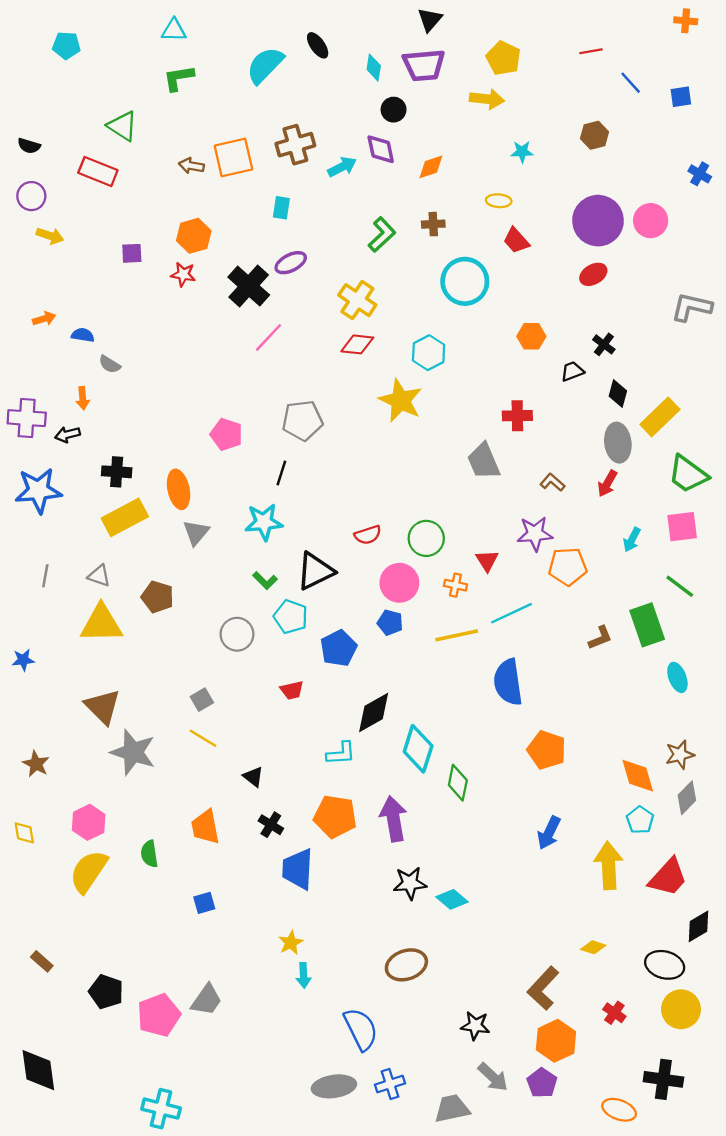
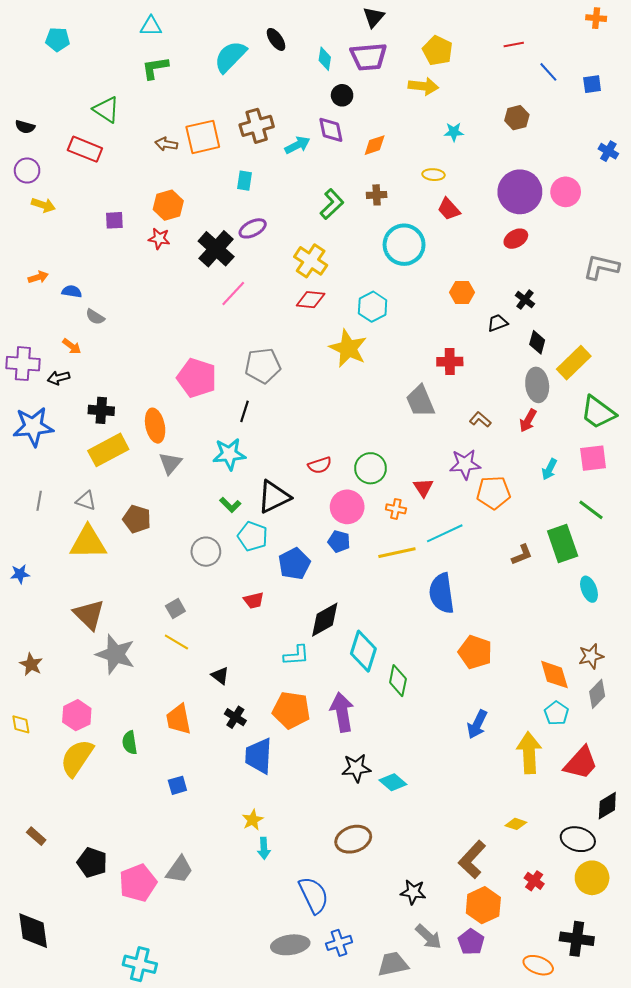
orange arrow: (83, 398) -> (72, 346), turned -48
pink pentagon: (226, 434) -> (197, 378), size x1.4

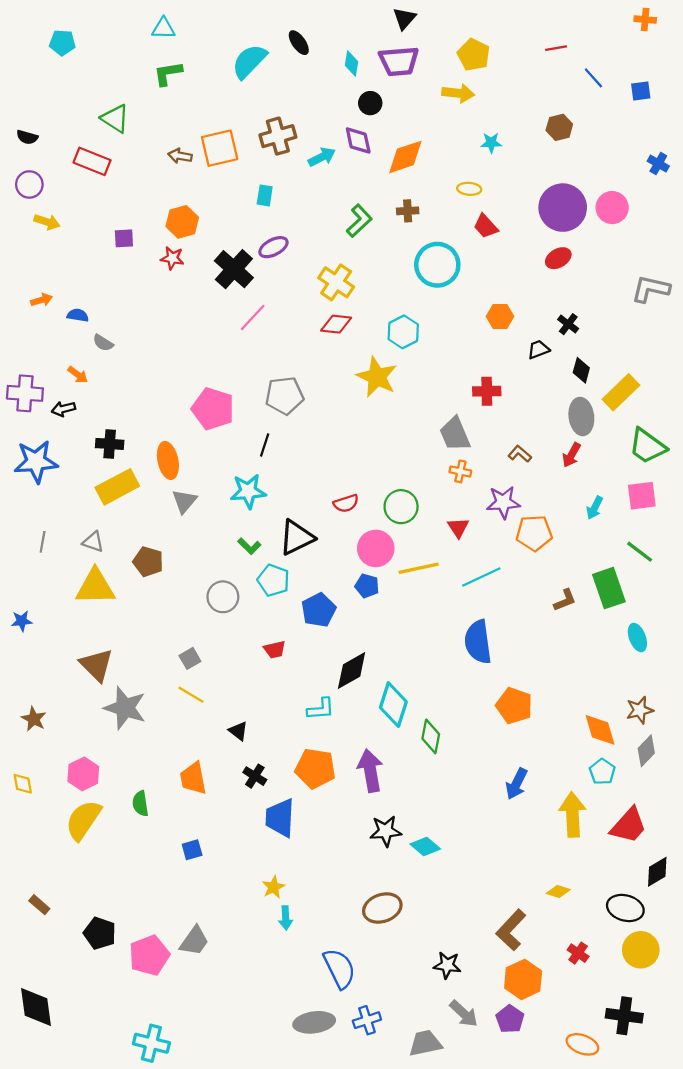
orange diamond: (375, 145) -> (405, 157), size x1.5
orange cross: (396, 509) -> (460, 471), moved
yellow line: (397, 553) -> (419, 568), moved

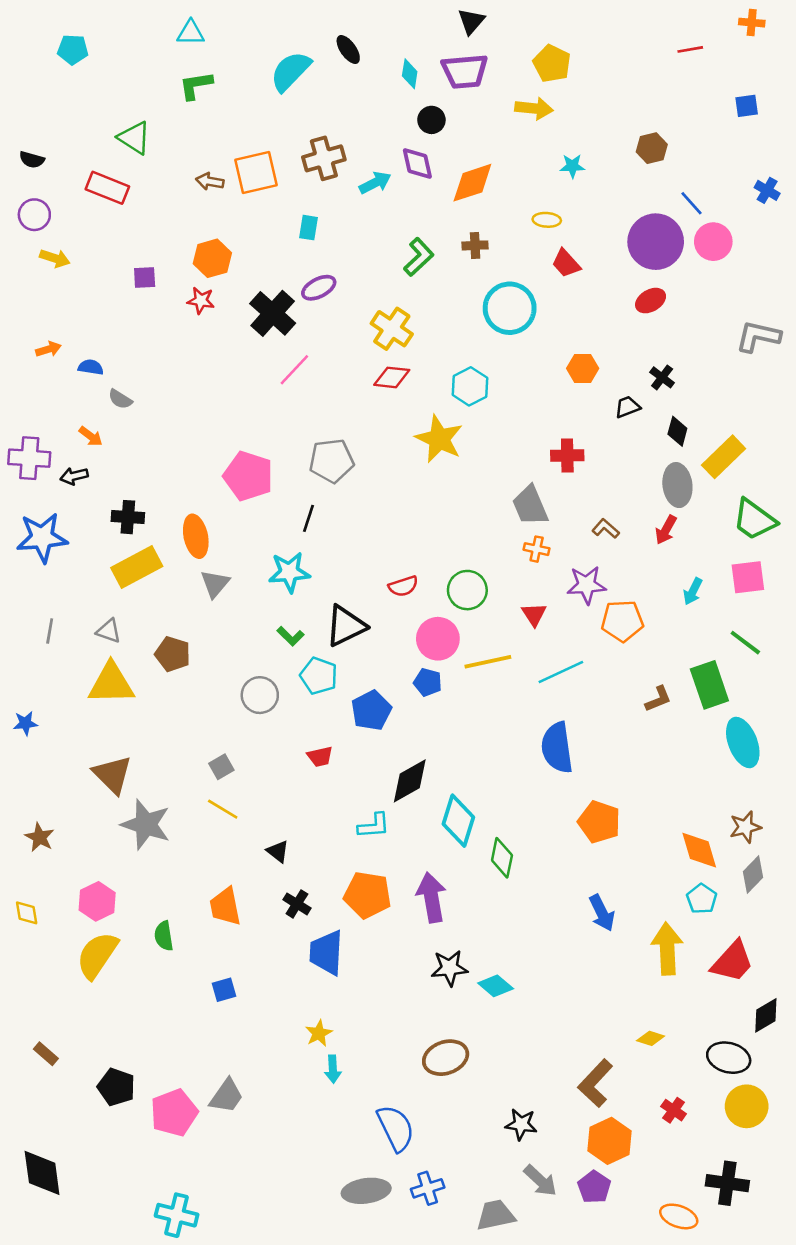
red line: (556, 48) -> (690, 49), moved
blue line: (593, 78) -> (692, 203), moved
cyan ellipse: (637, 637) -> (743, 742), size x1.5
blue arrow: (516, 784) -> (602, 913), turned -52

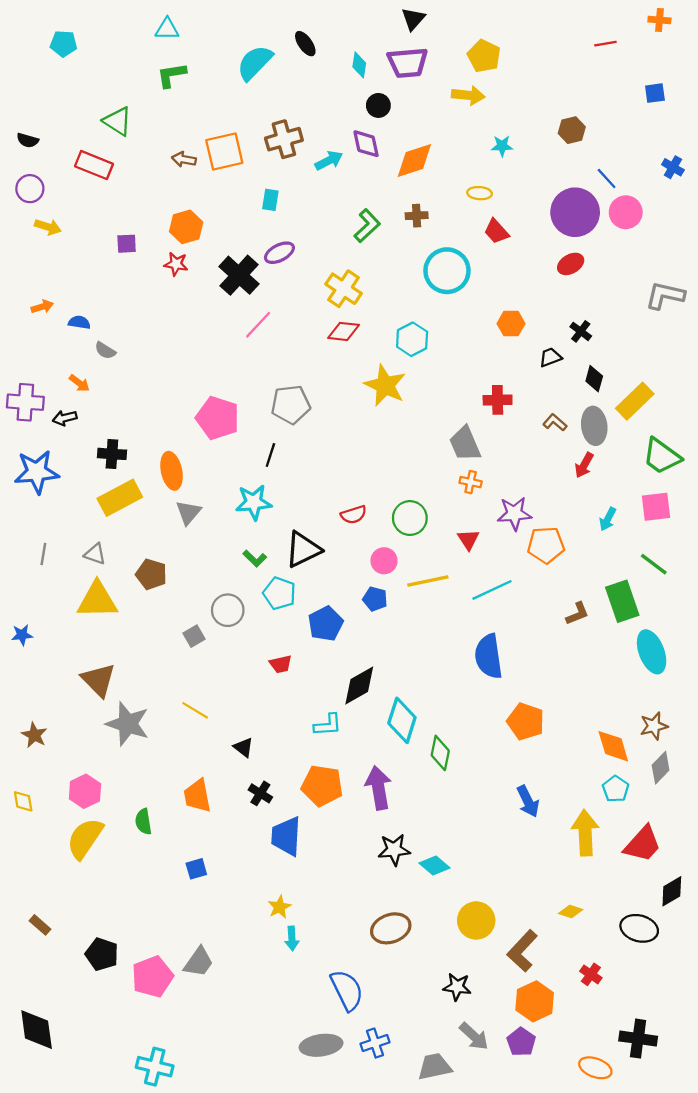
brown L-shape: (606, 529) -> (555, 422), moved
pink circle: (438, 639) -> (384, 561), size x0.7
gray square: (221, 767) -> (194, 636), moved
yellow circle: (747, 1106) -> (476, 920), moved

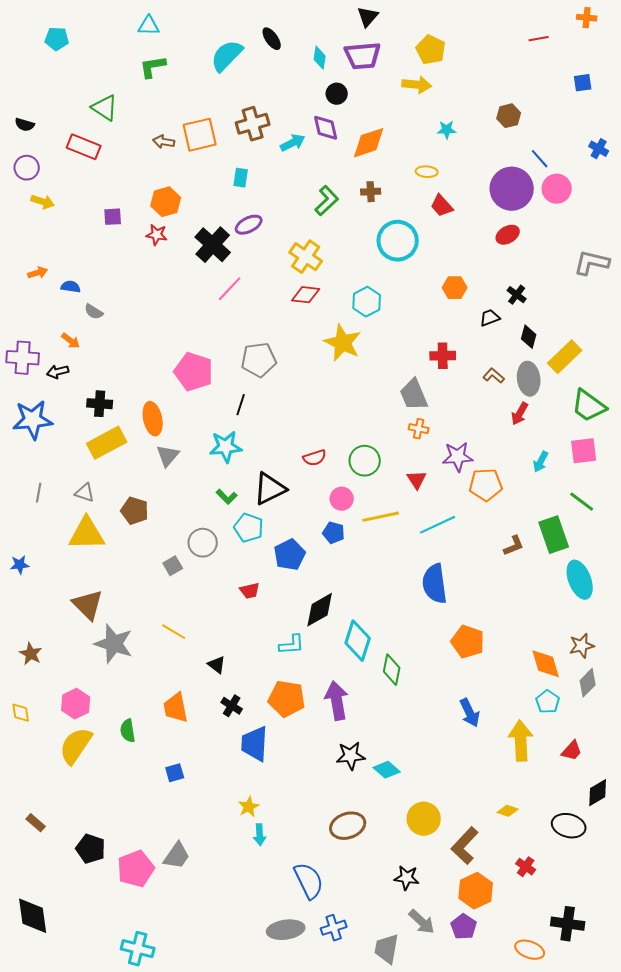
red trapezoid: (643, 844) -> (572, 751), size x0.6
gray trapezoid: (435, 1067) -> (387, 949), turned -68

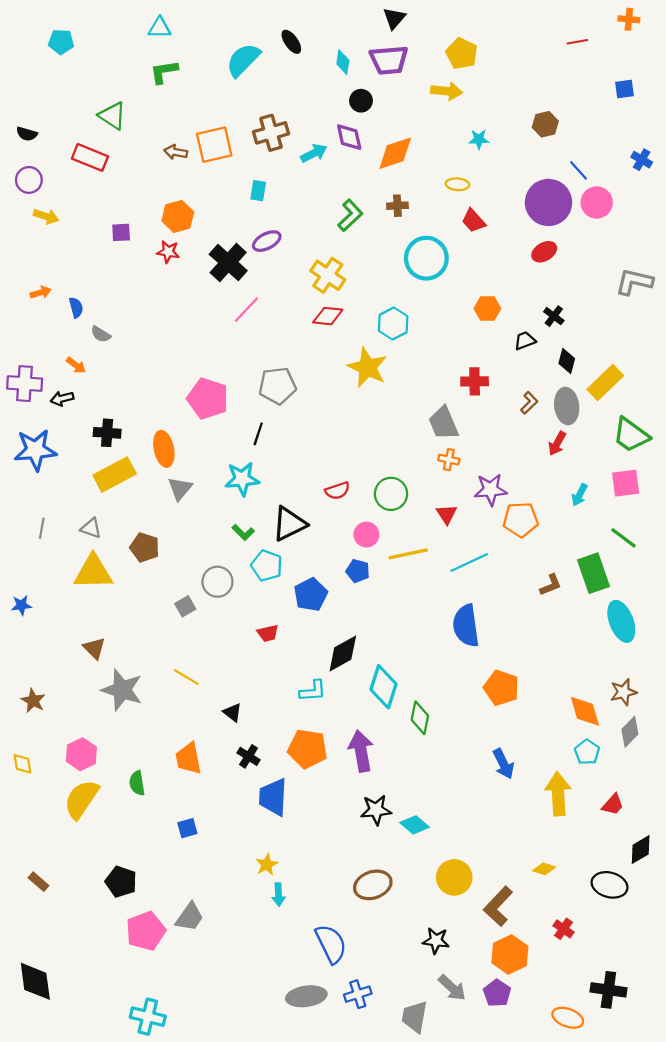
blue semicircle: (71, 287) -> (76, 307), turned 66
brown L-shape: (494, 376) -> (529, 403), turned 95
brown triangle: (88, 605) -> (94, 648), size x0.7
black pentagon: (91, 849) -> (121, 882), moved

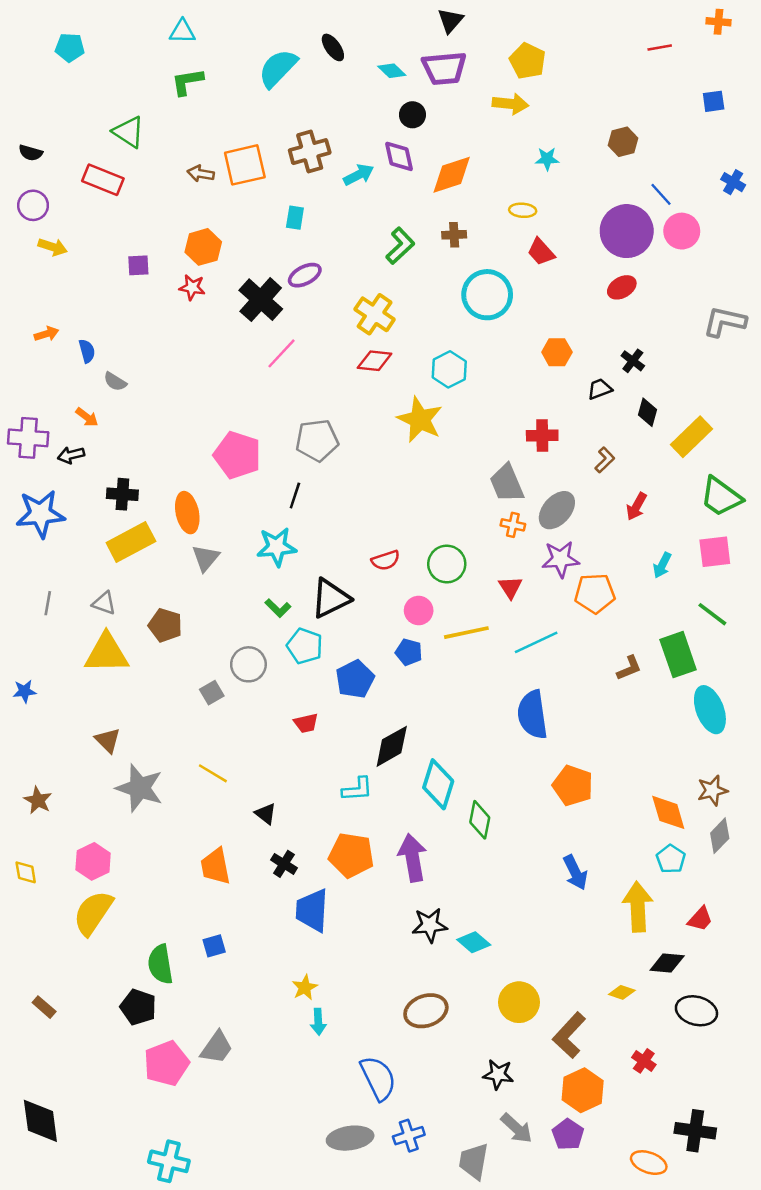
cyan diamond: (343, 62) -> (392, 71), turned -55
gray ellipse: (567, 406) -> (557, 510), moved, turned 48
green semicircle: (137, 783) -> (160, 964), moved, size x1.4
black diamond: (641, 850) -> (667, 963), moved, turned 36

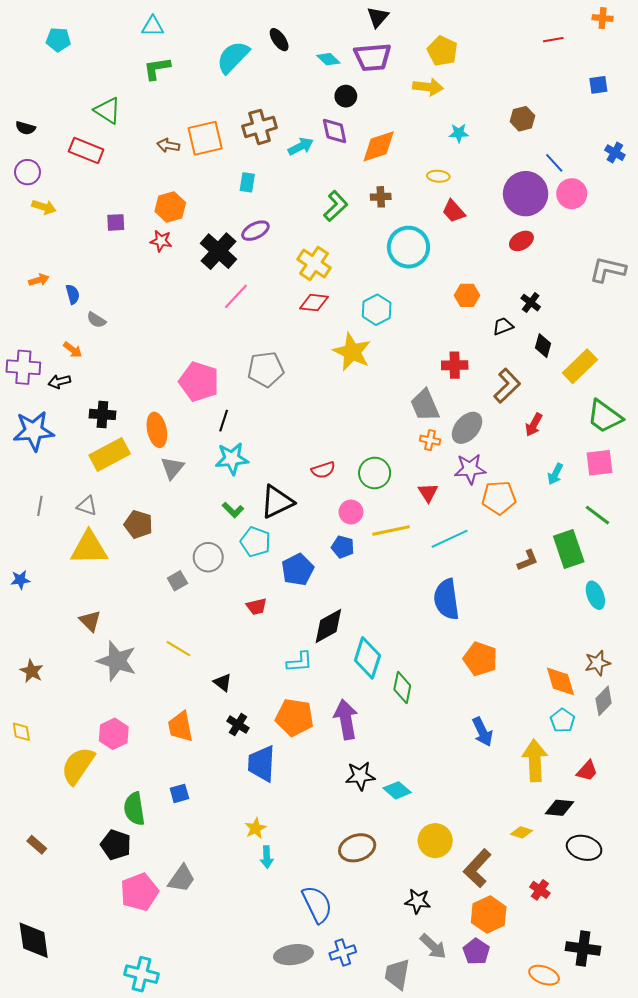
brown L-shape: (605, 460) -> (507, 386), size x1.6
black line: (295, 495) -> (224, 421), moved
cyan ellipse: (710, 710) -> (595, 595), size x0.7
pink hexagon: (93, 861) -> (114, 734), moved

